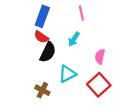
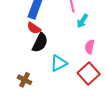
cyan arrow: (74, 39) -> (82, 21), moved
brown cross: (42, 90) -> (25, 80), moved

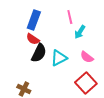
pink semicircle: (90, 47) -> (87, 57), turned -64
cyan triangle: (59, 63) -> (59, 58), moved

